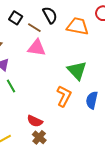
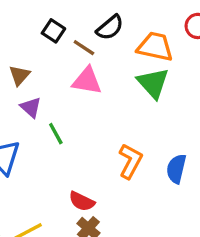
black semicircle: (50, 15) -> (110, 28), turned 78
green triangle: (77, 70) -> (153, 83), moved
green line: (11, 86) -> (56, 134), moved

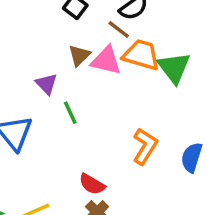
orange trapezoid: (155, 47) -> (141, 55), moved
brown line: (84, 48) -> (119, 30), moved
brown triangle: (19, 75) -> (79, 55), moved

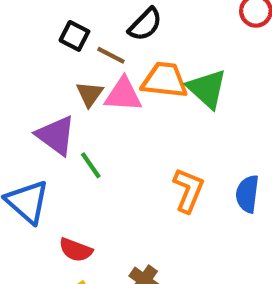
brown line: (119, 30) -> (111, 55), moved
purple triangle: (46, 84) -> (56, 135), size x1.5
red semicircle: (92, 184) -> (76, 250), moved

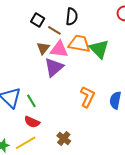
black semicircle: (145, 24) -> (72, 17), turned -42
purple triangle: (56, 135) -> (54, 67), moved, turned 40
green line: (91, 165) -> (31, 101), moved

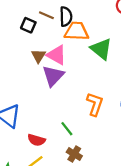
brown line: (54, 30) -> (46, 15), moved
orange trapezoid: (79, 44) -> (77, 31), moved
pink triangle: (59, 49) -> (57, 55), turned 30
green line: (31, 101) -> (67, 129), moved

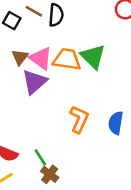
orange trapezoid: (77, 31) -> (67, 59), moved
green line: (67, 129) -> (40, 157), moved

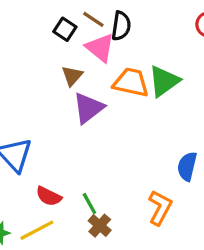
green triangle: (93, 57) -> (164, 81), turned 36
pink triangle: (41, 58) -> (100, 48), moved
orange L-shape: (79, 119) -> (160, 208), moved

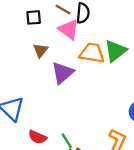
black square: (65, 29) -> (34, 17), moved, turned -35
brown triangle: (72, 76) -> (40, 50), moved

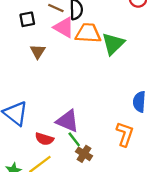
orange trapezoid: (92, 53) -> (88, 33), moved
purple triangle: (63, 73) -> (68, 121), moved, turned -50

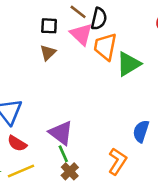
black square: (27, 19) -> (49, 26), moved
orange trapezoid: (88, 33) -> (105, 47), turned -96
red semicircle: (44, 139) -> (17, 143), moved

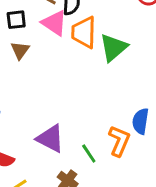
green line: (63, 154) -> (89, 153), moved
orange L-shape: (117, 161) -> (119, 141), moved

